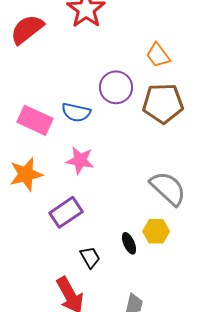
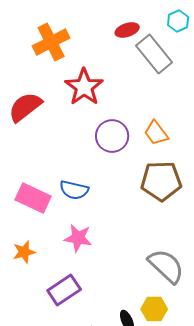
purple circle: (116, 87) -> (112, 136), moved
orange star: (26, 174) -> (24, 252), size x0.7

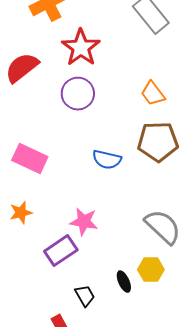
purple circle: (112, 136) -> (78, 94), moved
blue semicircle: (74, 190) -> (107, 160), moved
pink star: (78, 238) -> (84, 222), moved

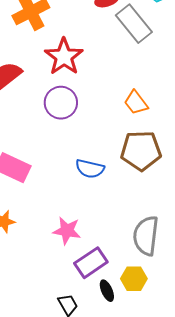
gray semicircle: (163, 227) -> (146, 236), turned -126
purple rectangle: (61, 251) -> (91, 263), moved

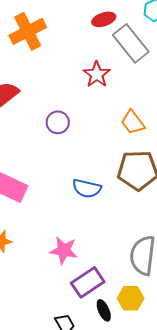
red star: (64, 57) -> (97, 74), moved, size x0.7
purple circle: (61, 103) -> (58, 122), size x0.7

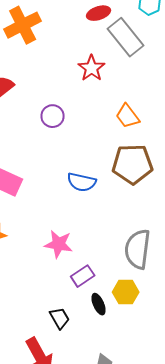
purple rectangle: (88, 282) -> (83, 276), size x0.7

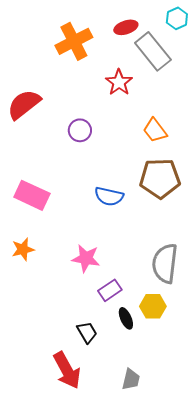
orange cross: (23, 25) -> (74, 41), moved

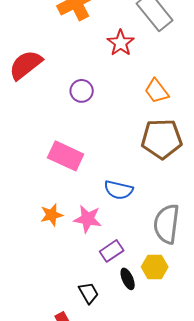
pink rectangle: (32, 195) -> (66, 156), moved
blue semicircle: (109, 196) -> (119, 190), moved
orange star: (23, 249) -> (52, 215), moved

